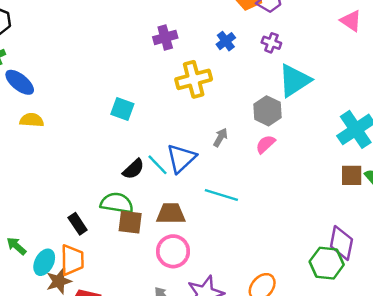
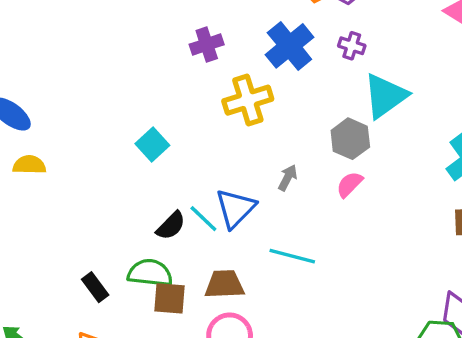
blue cross: (226, 41) -> (289, 46), size x1.8
cyan square: (122, 109) -> (152, 144), turned 30
black rectangle: (78, 224) -> (95, 287), moved

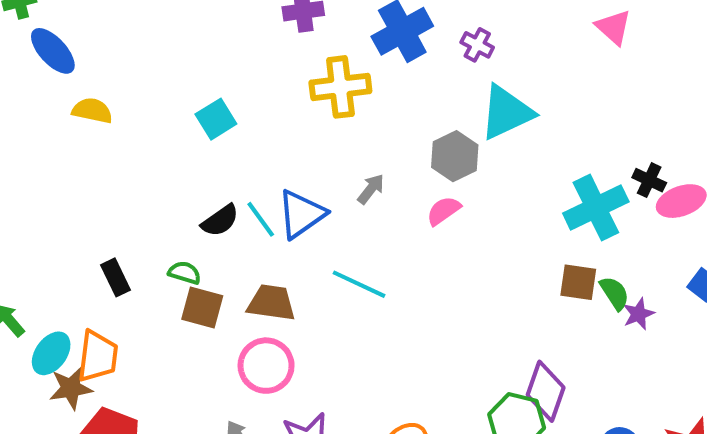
yellow semicircle: (29, 165) -> (92, 111), moved
green semicircle: (150, 273) -> (185, 273), size x0.6

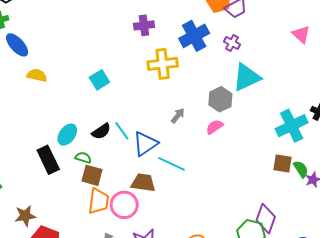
blue triangle: (301, 214) -> (145, 144), moved
black rectangle: (115, 277) -> (48, 160), size x1.5
brown trapezoid: (271, 303) -> (143, 183), moved
cyan ellipse: (51, 353) -> (67, 135), moved
orange trapezoid: (98, 356) -> (99, 201), moved

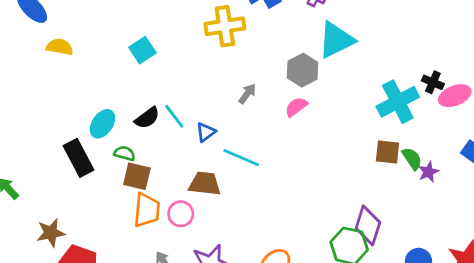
blue triangle: (145, 144) -> (206, 132), size x0.6
pink circle: (124, 205) -> (181, 214), size x0.7

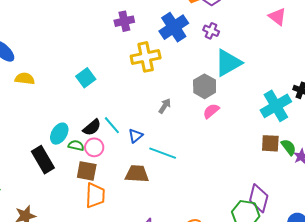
pink semicircle: (296, 107) -> (211, 111), moved
green semicircle: (125, 153) -> (76, 145), moved
pink circle: (181, 214) -> (94, 147), moved

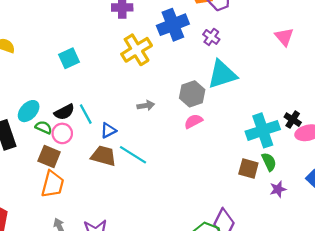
yellow cross: (146, 57) -> (137, 50), turned -32
gray arrow: (165, 106) -> (146, 106), turned 35
green semicircle: (289, 147) -> (269, 162), moved
brown trapezoid: (137, 174) -> (104, 156), moved

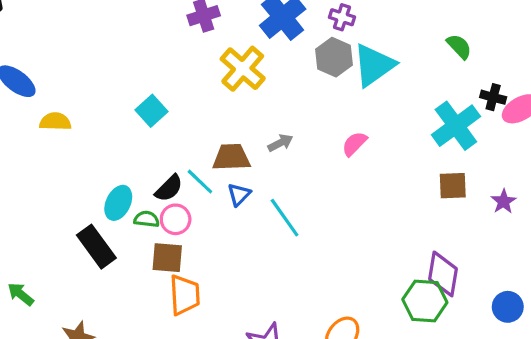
gray hexagon: (192, 94) -> (334, 57), moved
cyan line: (133, 155) -> (285, 218), turned 40
brown trapezoid: (104, 156) -> (231, 157), moved
green semicircle: (269, 162) -> (459, 46), moved

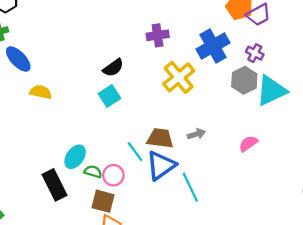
black semicircle: (169, 188) -> (113, 68), moved
blue triangle: (239, 195) -> (161, 165), size x1.8

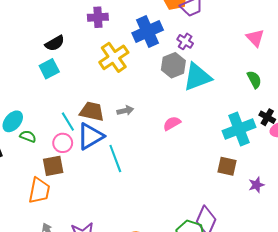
pink circle: (113, 175) -> (63, 143), moved
brown square: (103, 201) -> (53, 166), moved, turned -30

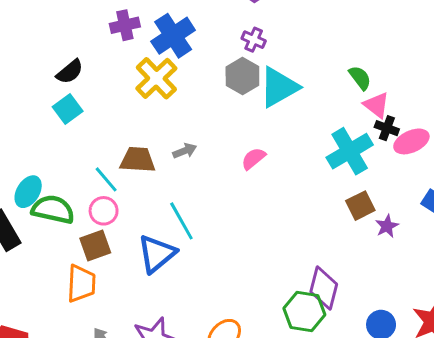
blue cross: (148, 31) -> (173, 36), moved
pink triangle: (255, 38) -> (377, 105), moved
green semicircle: (28, 136) -> (53, 209), size x1.8
blue triangle: (90, 136) -> (157, 254), moved
brown square: (227, 166) -> (360, 206), moved, turned -30

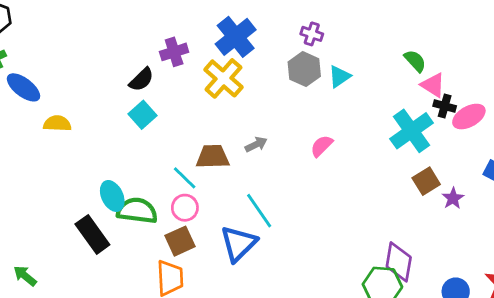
purple cross: (125, 25) -> (174, 52), moved
cyan triangle: (279, 87) -> (339, 77), size x0.6
cyan ellipse: (28, 192) -> (112, 196), turned -52

